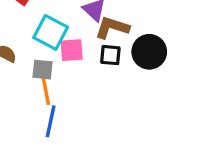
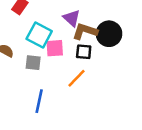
black circle: (149, 52) -> (109, 34), moved
orange line: (46, 91) -> (76, 78), moved, turned 55

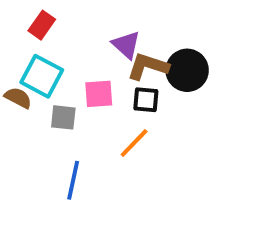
cyan square: (39, 35) -> (42, 76), moved

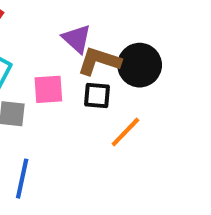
orange line: (134, 143) -> (125, 132), moved

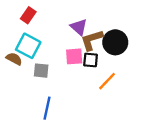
brown L-shape: (99, 61) -> (92, 40), turned -35
pink square: (48, 89) -> (74, 56), moved

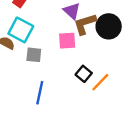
black square: (91, 60) -> (84, 74), moved, turned 35
orange line: (107, 81) -> (100, 82), moved

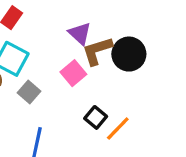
pink square: (67, 41) -> (73, 73), turned -36
gray square: (34, 55) -> (29, 92), turned 35

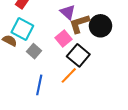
black square: (96, 117) -> (78, 55), moved, size x1.5
orange line: (118, 129) -> (69, 75), moved

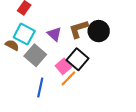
purple triangle: (68, 12) -> (54, 34), moved
pink square: (64, 38) -> (63, 66), moved
gray square: (34, 51) -> (35, 55), size x1.5

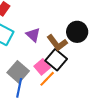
brown L-shape: (79, 29) -> (57, 43), moved, turned -110
gray square: (35, 55) -> (18, 72), moved

